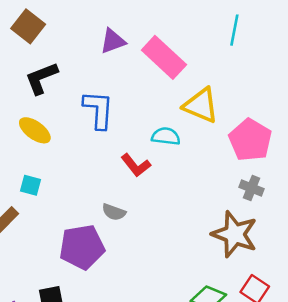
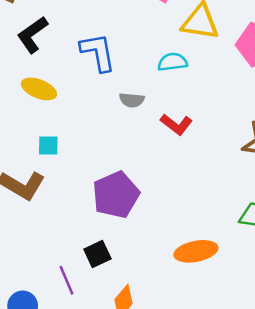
red L-shape: (136, 165) -> (176, 124), moved
gray semicircle: (114, 212) -> (132, 100), moved

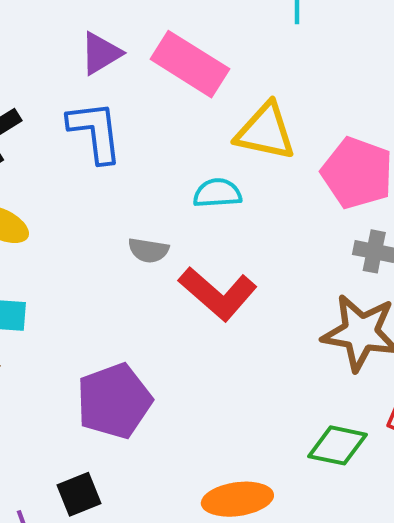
blue L-shape: (98, 52) -> (95, 132), moved
red L-shape: (176, 124) -> (218, 294), size x1.5

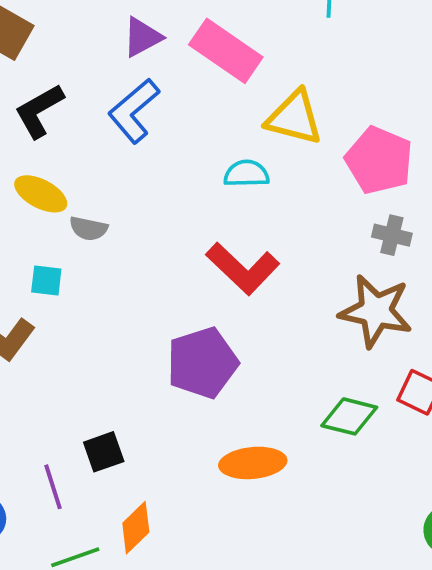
blue L-shape: (95, 132) -> (134, 111), turned -126
gray semicircle: (148, 250) -> (89, 229), moved
purple pentagon: (114, 401) -> (202, 363), moved

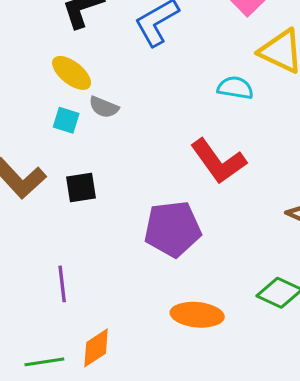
cyan square: (46, 280) -> (66, 120), moved
black square: (104, 452) -> (81, 188), moved
purple line: (53, 487) -> (62, 284), moved

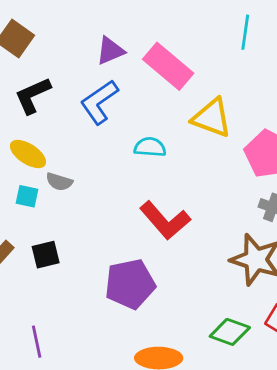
cyan semicircle: (235, 88) -> (150, 147), moved

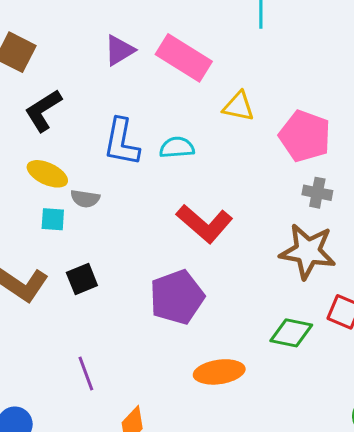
blue L-shape: (99, 102) -> (122, 142), moved, turned -36
yellow triangle: (212, 118) -> (238, 106), size x0.7

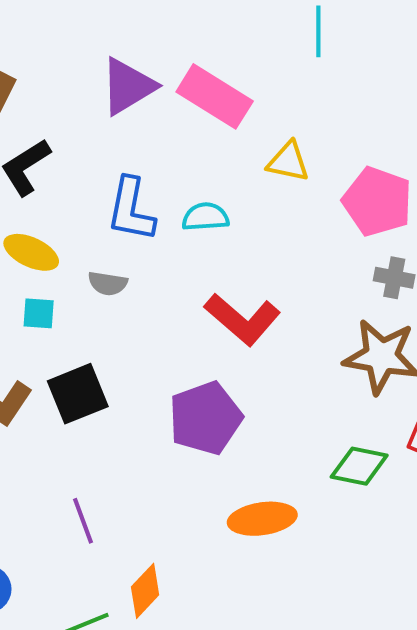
purple triangle: (119, 50) -> (128, 86), size x1.4
gray semicircle: (85, 199) -> (108, 283), moved
black square: (82, 279) -> (78, 394), size x1.4

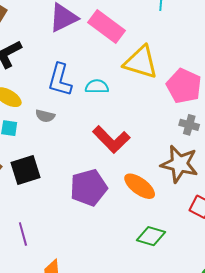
yellow triangle: (288, 162) -> (141, 62), size x1.6
green diamond: (359, 466) -> (151, 236), moved
orange ellipse: (262, 519) -> (140, 186), moved, turned 40

